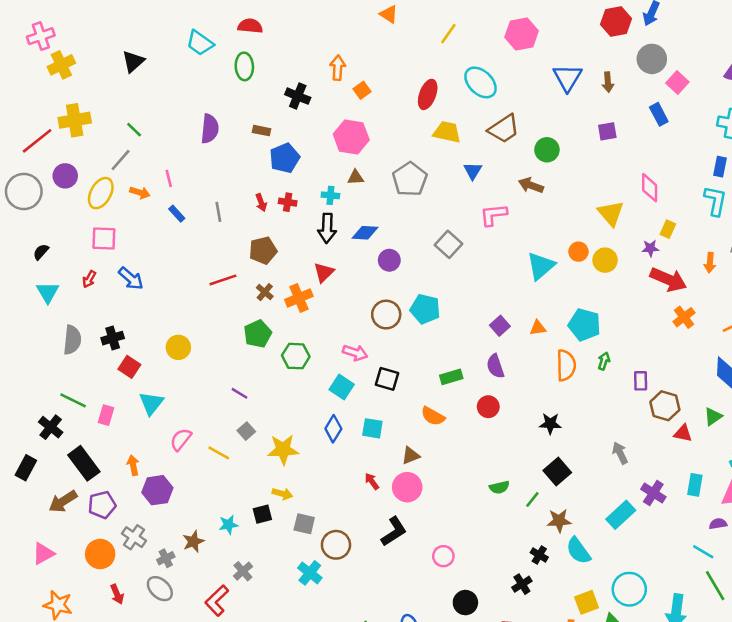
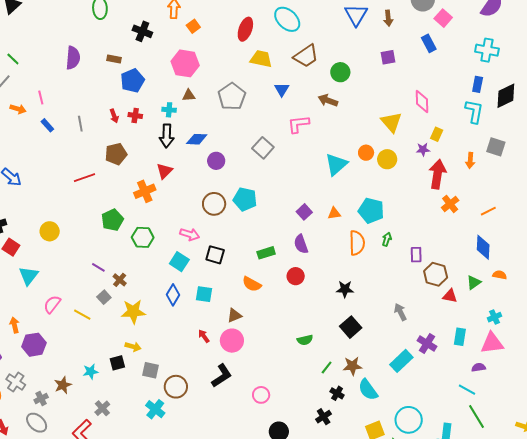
red arrow: (668, 280) -> (437, 174), turned -104
brown cross: (265, 292) -> (120, 280), moved
green line: (532, 500) -> (327, 368), moved

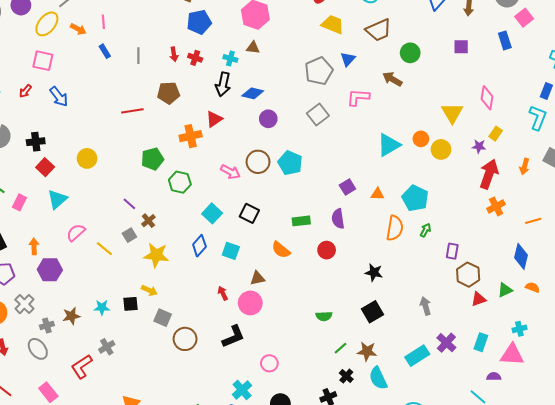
gray pentagon: (232, 96) -> (319, 71), moved
pink arrow: (190, 234) -> (230, 172), moved
red triangle: (450, 296) -> (479, 299), turned -42
cyan cross: (155, 409) -> (242, 390), moved

